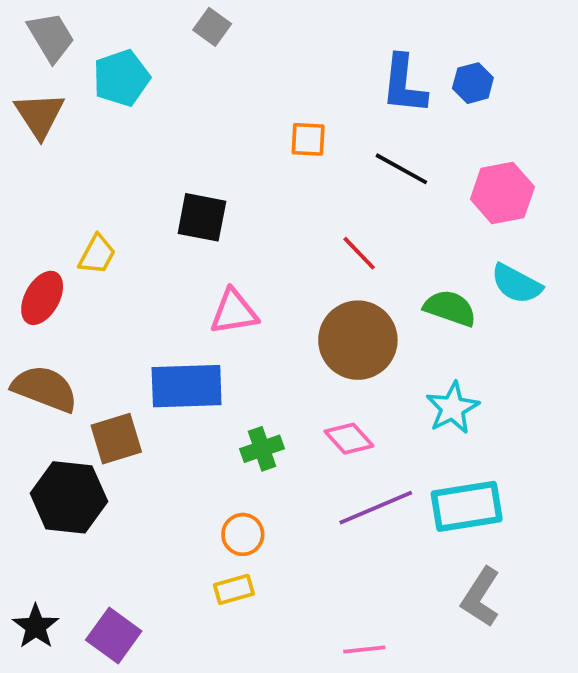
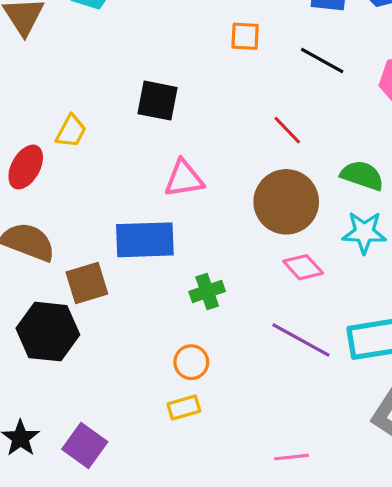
cyan star: (453, 408) -> (364, 232), moved, turned 30
pink diamond: (349, 439) -> (303, 267), moved
purple line: (376, 508) -> (301, 340), turned 52

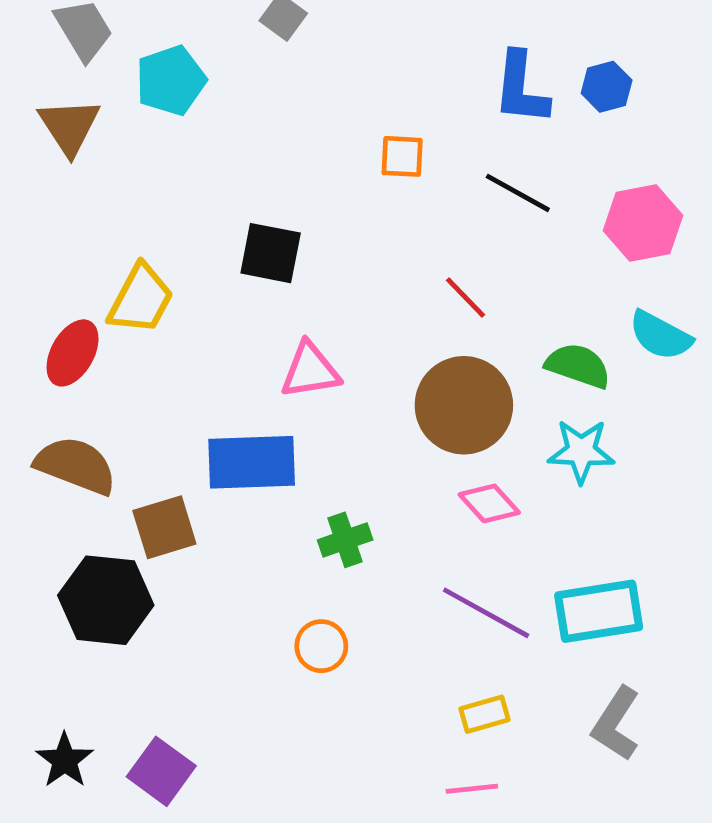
yellow trapezoid: (71, 131) -> (141, 299), size x1.4
yellow rectangle: (184, 408) -> (485, 714), moved

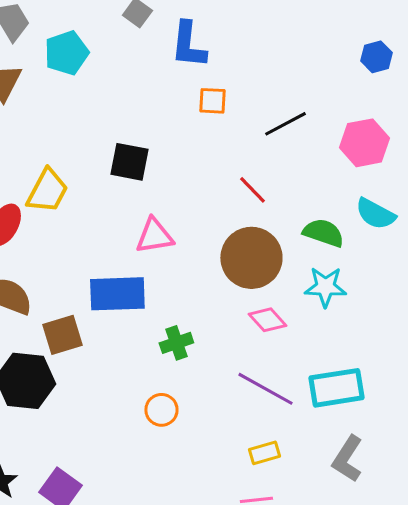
blue hexagon: (607, 87) -> (376, 57), moved
blue L-shape: (521, 88) -> (188, 45), moved
black line: (518, 193) -> (285, 124), turned -57

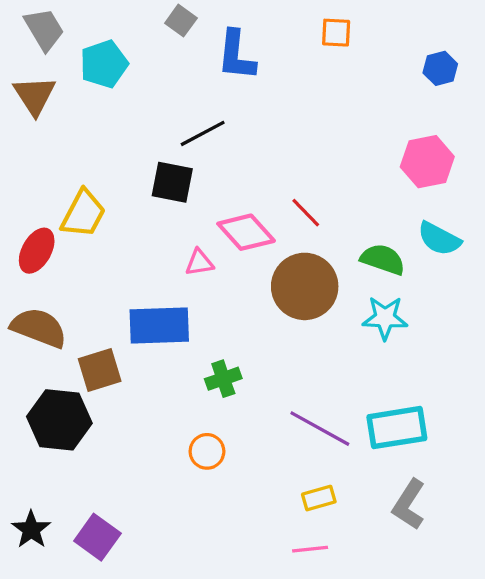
orange square: (212, 101) -> (336, 33), moved
black line: (285, 124) -> (203, 133), moved
pink triangle: (154, 236) -> (199, 263), size x0.7
pink diamond: (267, 320) -> (246, 232), moved, size x1.4

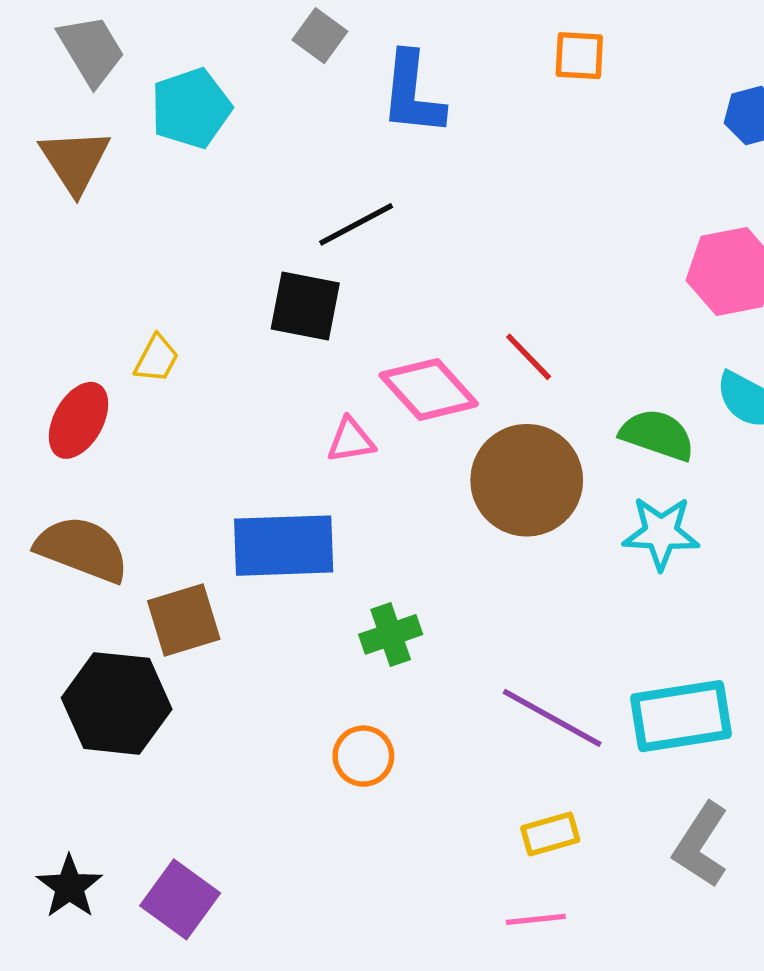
yellow trapezoid: (83, 214) -> (157, 359), size x0.6

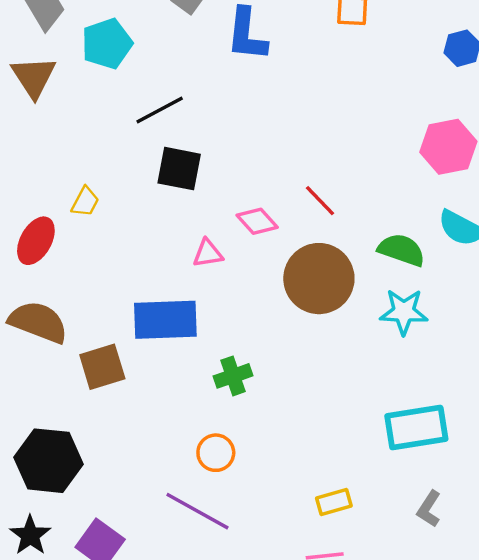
black line: (356, 224) -> (160, 110), moved
pink diamond: (429, 389) -> (257, 221), size x0.7
black hexagon: (117, 703) -> (49, 461), moved
purple line: (552, 718) -> (197, 511), moved
gray L-shape: (701, 845) -> (429, 509), size x0.7

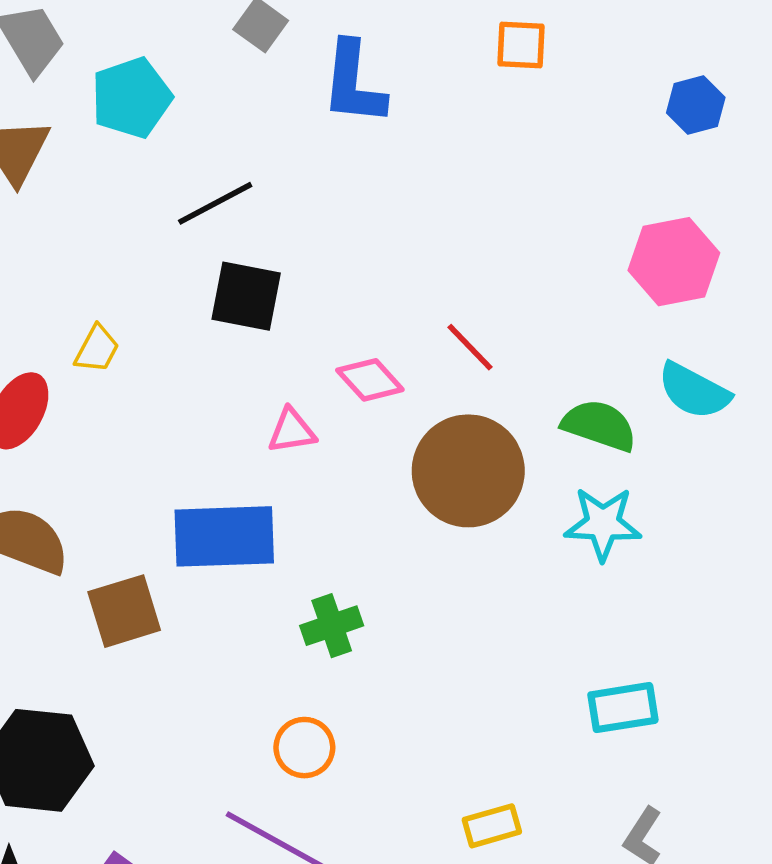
cyan rectangle: (416, 428) -> (623, 708), size x0.7

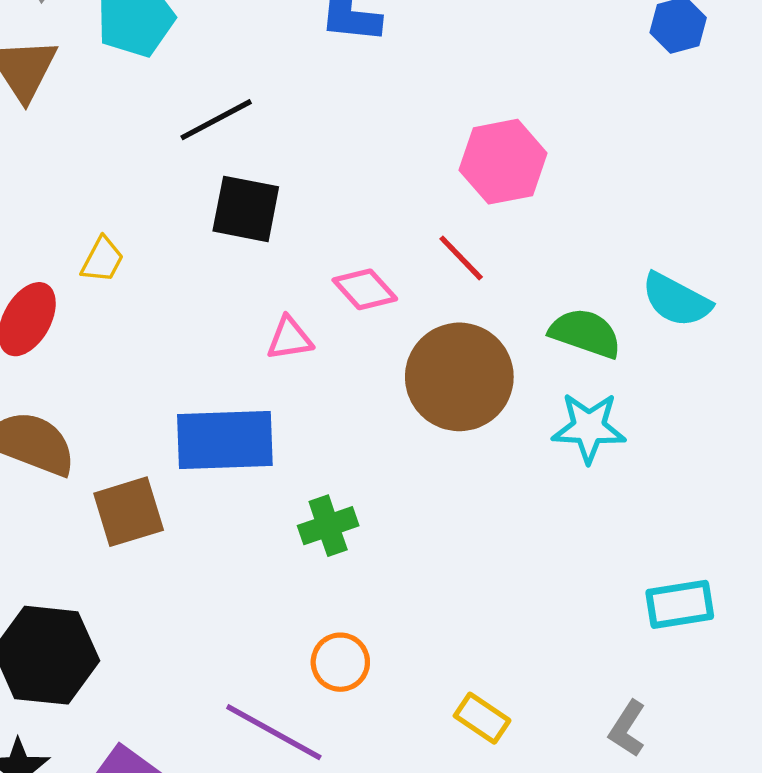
pink hexagon: (674, 262) -> (503, 162), moved
cyan rectangle: (623, 708) -> (680, 604), moved
orange circle: (304, 748) -> (340, 662), moved
yellow rectangle: (492, 826) -> (482, 718), turned 50

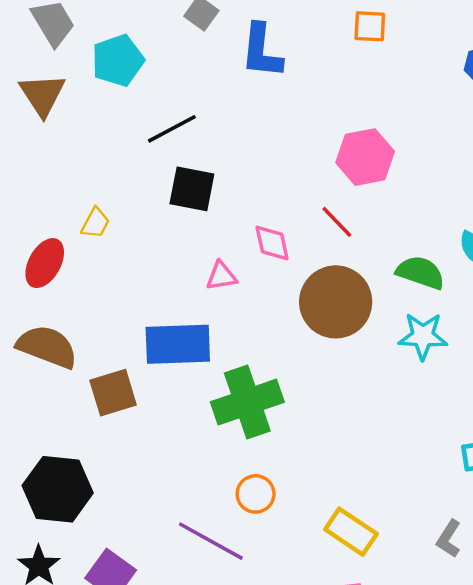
pink diamond: (365, 289) -> (272, 243), turned 30
green cross: (328, 526) -> (247, 402), size x1.8
yellow rectangle: (482, 718) -> (351, 532), size x1.4

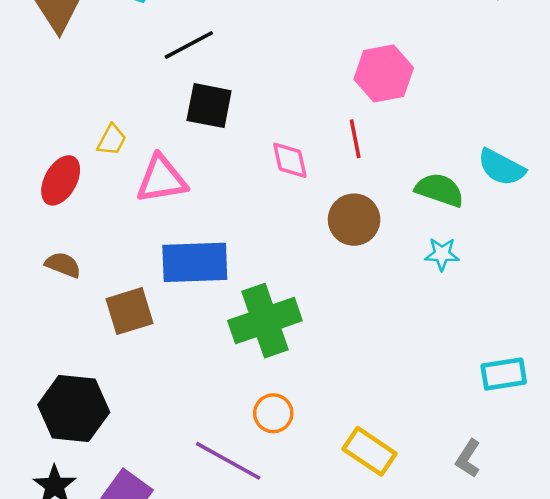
red line: (337, 222) -> (355, 139), turned 33
pink triangle: (221, 276) -> (162, 179), moved, size x1.6
brown circle: (336, 302) -> (354, 220), size x0.7
cyan star: (423, 336) -> (442, 254), size x0.7
brown semicircle: (47, 347) -> (63, 265), size x0.6

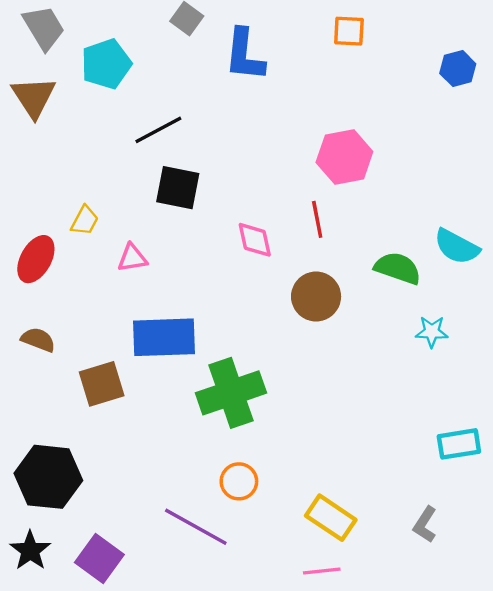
pink triangle: (162, 179) -> (132, 258), size x0.6
cyan star: (442, 254) -> (432, 332), moved

